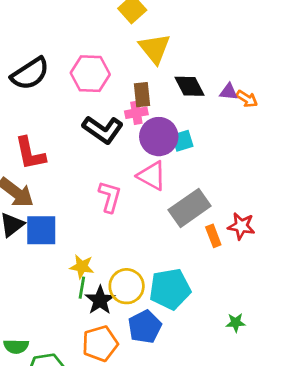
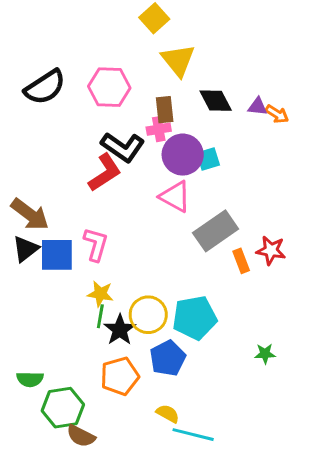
red L-shape: (30, 153) -> (105, 173), moved, turned -111
pink L-shape: (110, 197) -> (96, 244), moved

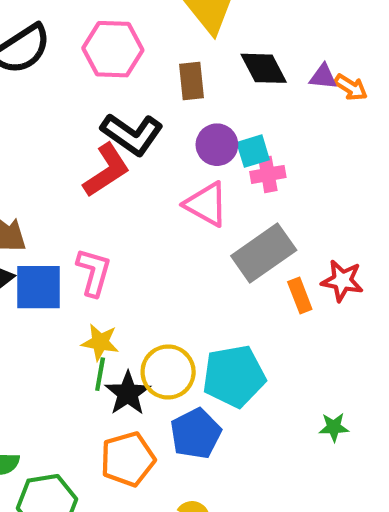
pink cross: (159, 129) -> (268, 174), moved
purple circle: (183, 155) -> (217, 145), size x0.7

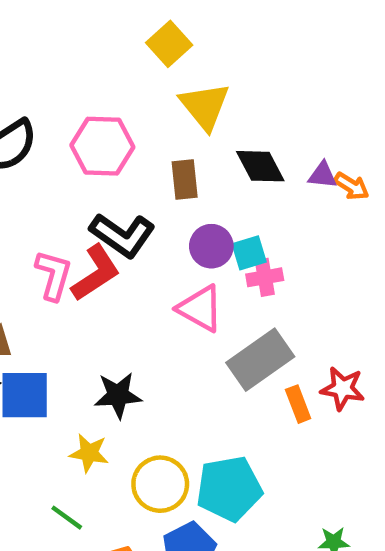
pink L-shape: (94, 272) -> (53, 275), moved
green line: (100, 374) -> (67, 518), moved, turned -64
black star: (128, 393) -> (118, 395), moved, turned 30

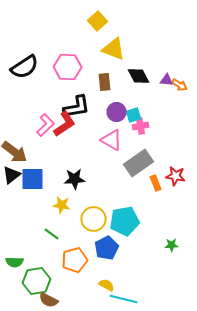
yellow triangle: (205, 106) -> (114, 49), turned -30
black L-shape: (122, 235) -> (77, 107), turned -44
pink L-shape: (53, 275) -> (46, 125), turned 30

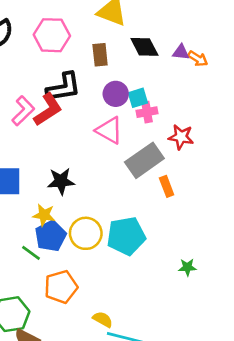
red star: (176, 176) -> (181, 137), moved
blue pentagon: (107, 248) -> (51, 236), moved

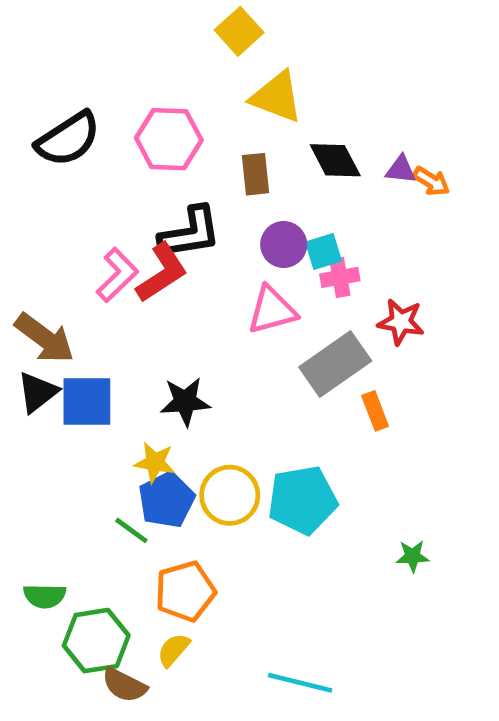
pink triangle: (109, 130) -> (272, 310), turned -44
yellow semicircle: (103, 319) -> (174, 650), moved, turned -78

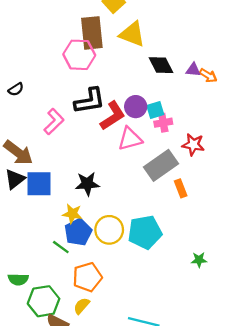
black semicircle: (68, 139) -> (16, 89), moved, size x0.5
brown rectangle: (256, 174) -> (92, 33), moved, size x1.6
red L-shape: (162, 273) -> (113, 116), moved

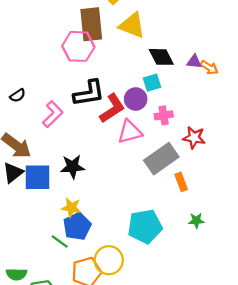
black semicircle: (16, 89) -> (18, 95), moved
cyan square: (155, 110) -> (152, 83), moved
black star: (87, 184) -> (73, 167), moved
yellow circle: (109, 230) -> (109, 260), moved
green star: (199, 260) -> (196, 221), moved

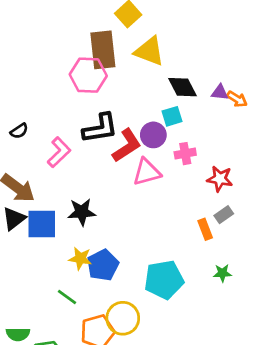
gray rectangle: (161, 159) -> (224, 215), moved, size x0.5
blue pentagon: (77, 226) -> (103, 265), moved

